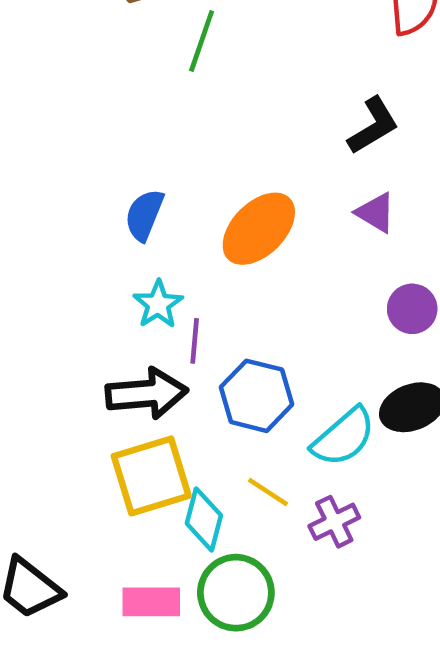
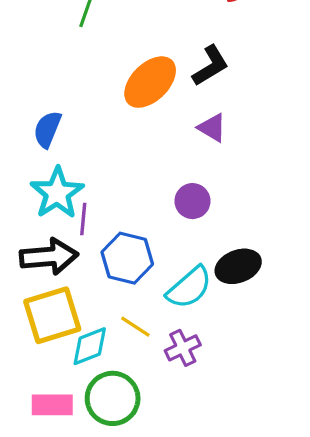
orange ellipse: (259, 229) -> (150, 82), moved
cyan star: (158, 304) -> (57, 193), size x1.5
purple circle: (412, 309) -> (192, 201), moved
cyan diamond: (204, 519) -> (90, 346), turned 54

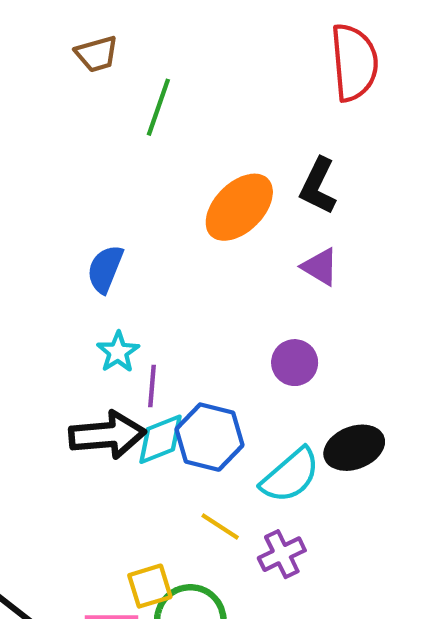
black L-shape: (210, 66) -> (318, 186), turned 147
cyan star: (57, 193) -> (118, 352), size x0.6
yellow square: (52, 315) -> (150, 586), moved, size x0.6
cyan diamond: (90, 346) -> (161, 439), moved

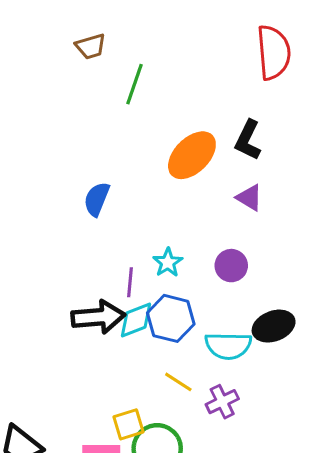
cyan star: (118, 352) -> (168, 263), moved
cyan semicircle: (290, 475) -> (228, 346), turned 42

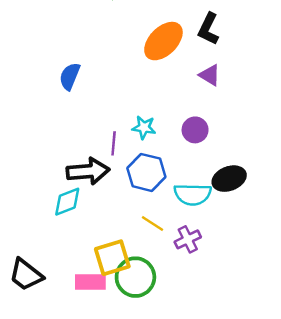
blue semicircle: (97, 199) -> (70, 76), moved
cyan star: (168, 263) -> (144, 127), turned -30
cyan diamond: (136, 320) -> (67, 202), moved
yellow square: (128, 424) -> (112, 258), size x1.4

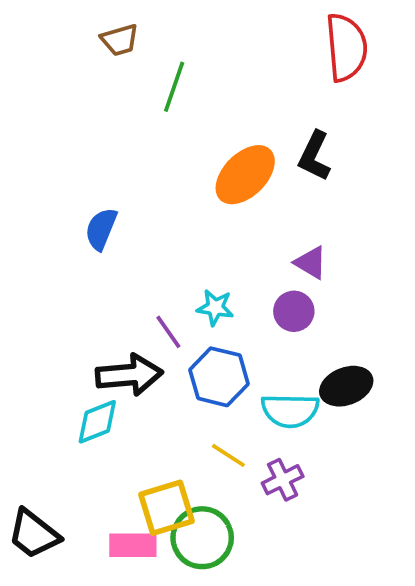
purple triangle: (210, 75) -> (311, 263), moved
purple line: (114, 143) -> (168, 332), turned -40

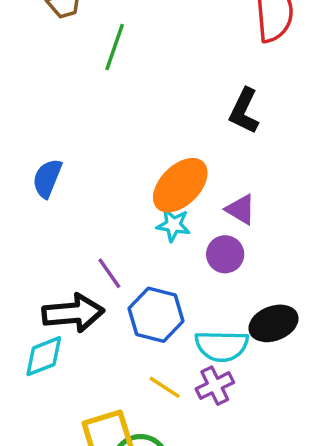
orange ellipse: (245, 175) -> (180, 185), moved
cyan star: (215, 308) -> (173, 225), moved
purple cross: (283, 480) -> (215, 386), moved

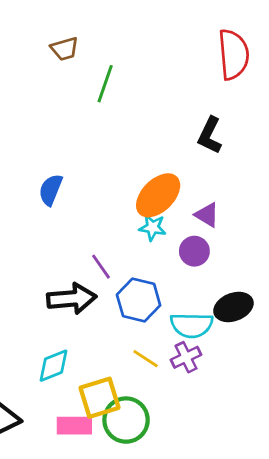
cyan diamond: (44, 356) -> (53, 366), moved

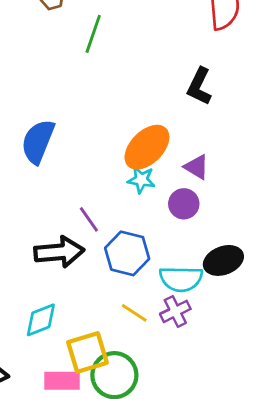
blue semicircle: (51, 190) -> (38, 142), size x1.4

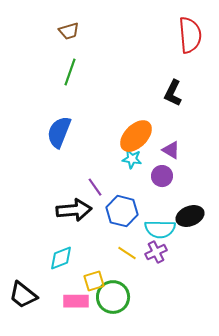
green line: (93, 34) -> (70, 72), moved
yellow square: (87, 352) -> (94, 281), size x0.7

